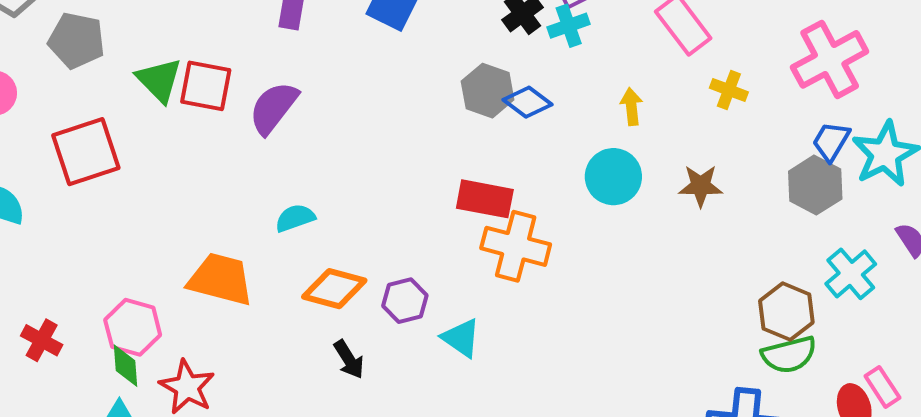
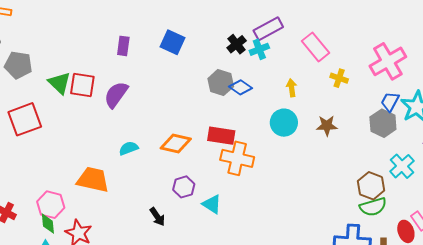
orange diamond: (334, 289) -> (176, 143), moved

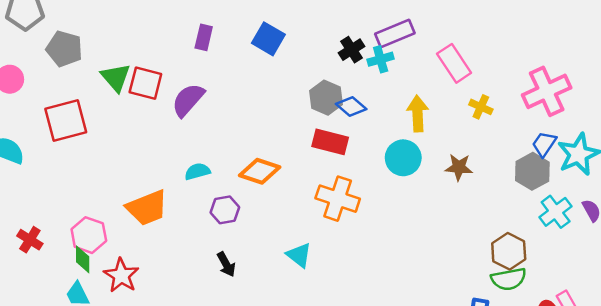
yellow arrow: (292, 88) -> (418, 114), size x1.5
red rectangle: (221, 136) -> (330, 142), moved
cyan cross: (402, 166) -> (556, 212), moved
orange trapezoid: (93, 180) -> (147, 208), turned 140
purple hexagon: (184, 187) -> (225, 210), moved

